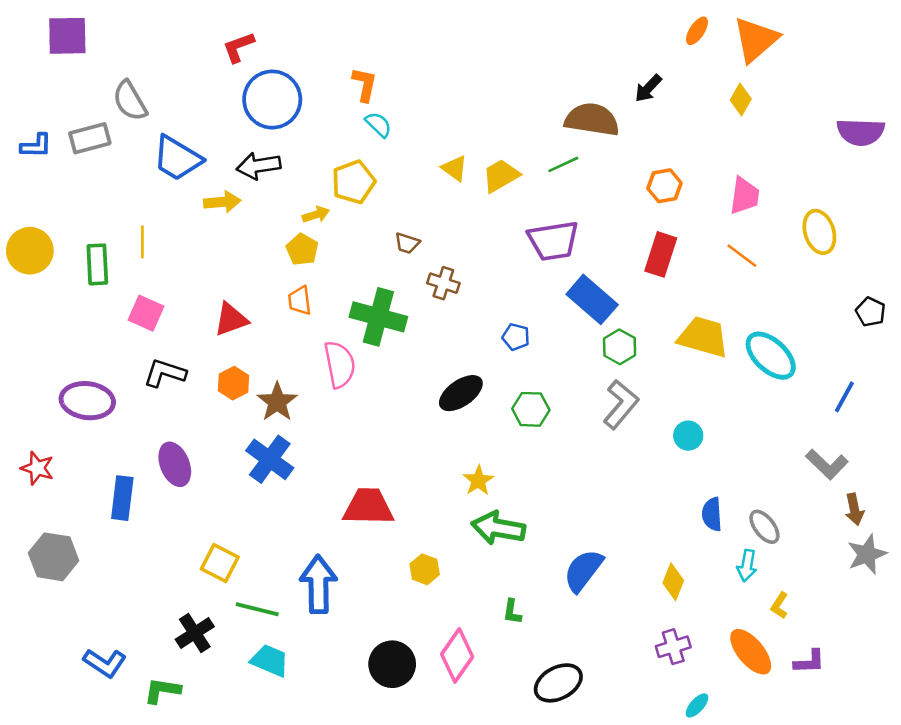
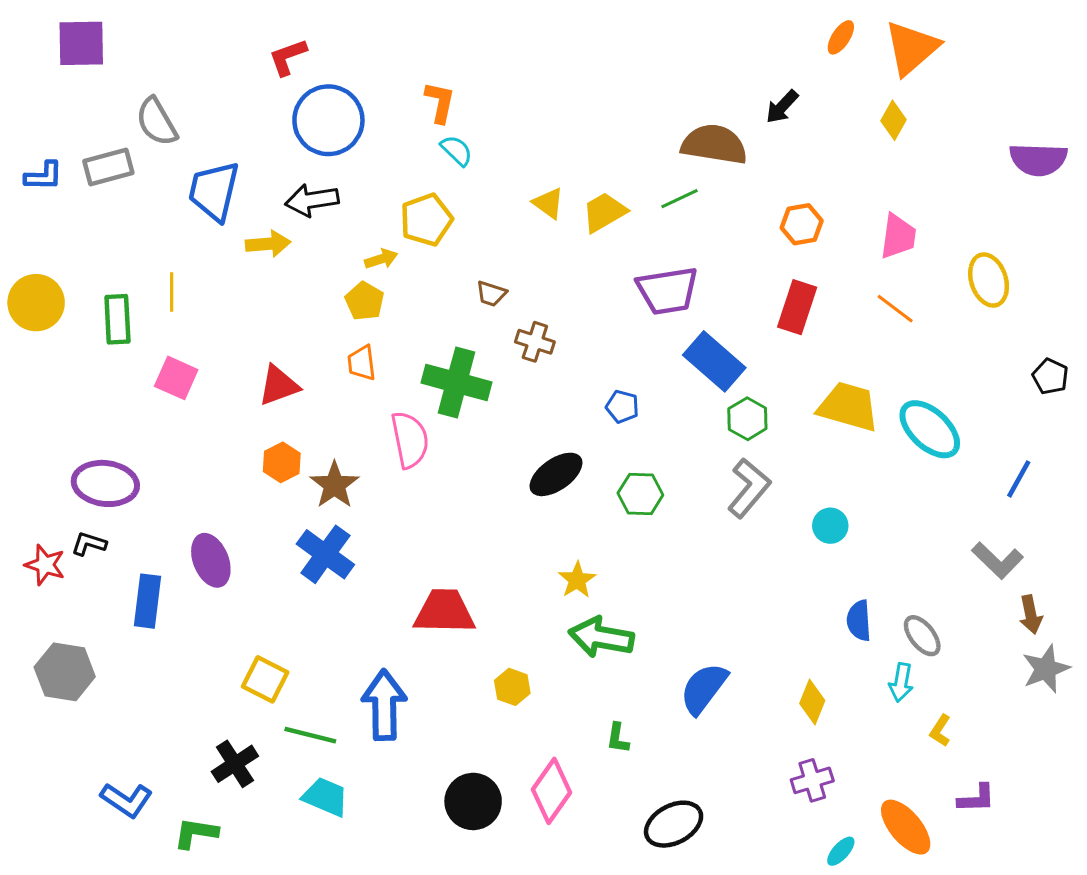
blue trapezoid: (177, 158) -> (214, 191), turned 72
black L-shape: (165, 373) -> (89, 544), moved, size x0.7
orange ellipse: (751, 652) -> (906, 827), moved

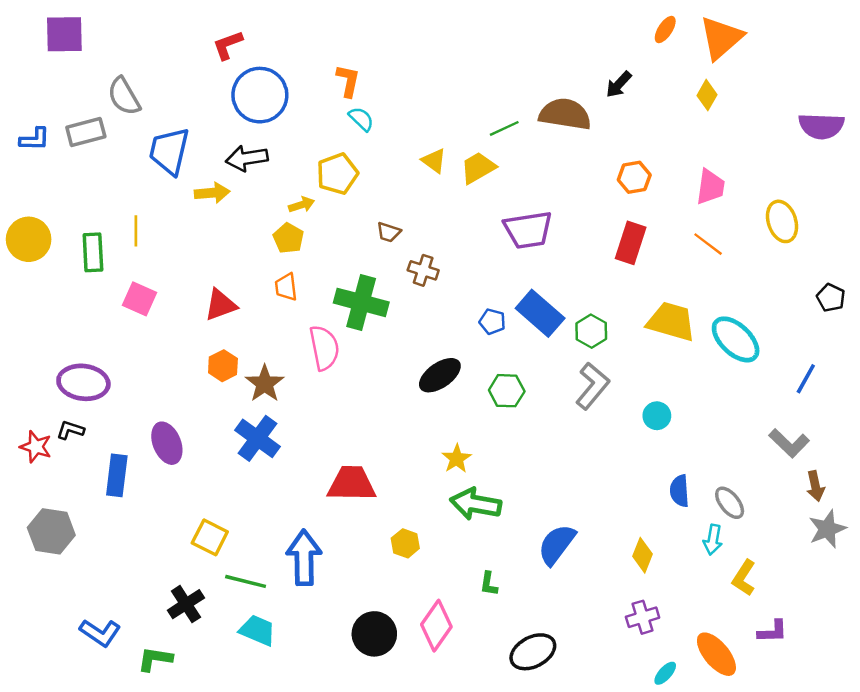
green line: (680, 199) -> (504, 128), moved
blue rectangle: (714, 361) -> (540, 313), moved
yellow L-shape: (940, 731) -> (744, 578), size x1.4

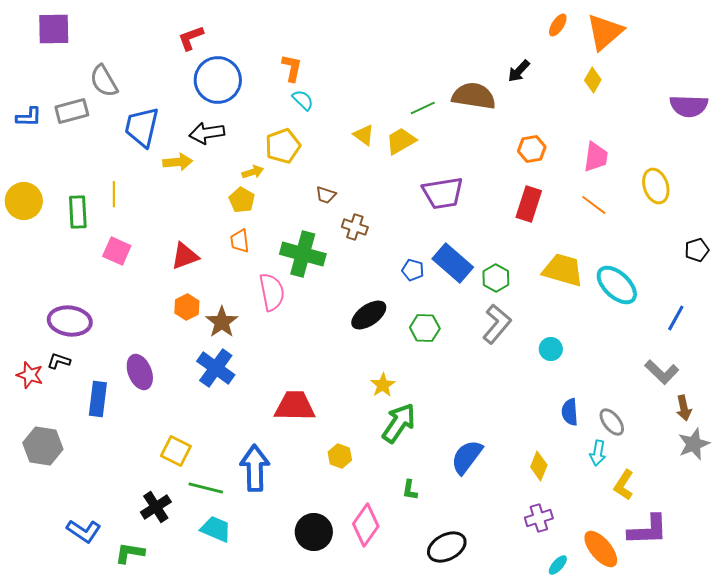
black pentagon: (831, 298) -> (697, 250), turned 30
green arrow: (476, 504) -> (399, 423), turned 114
purple L-shape: (772, 632) -> (648, 530), size x1.6

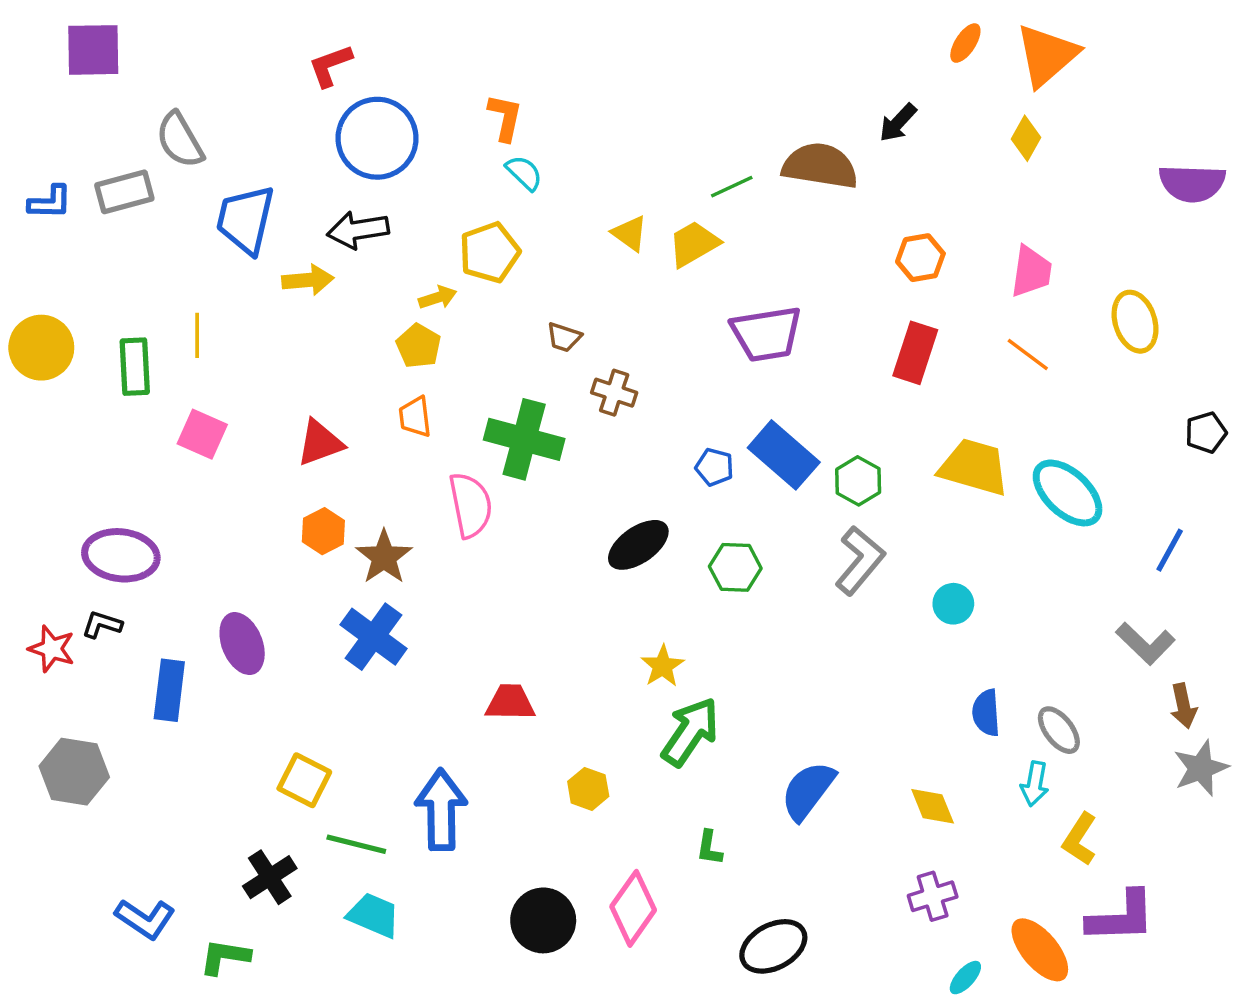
red trapezoid: (295, 406) -> (510, 702), size x0.7
yellow diamond: (539, 466) -> (933, 806), turned -44

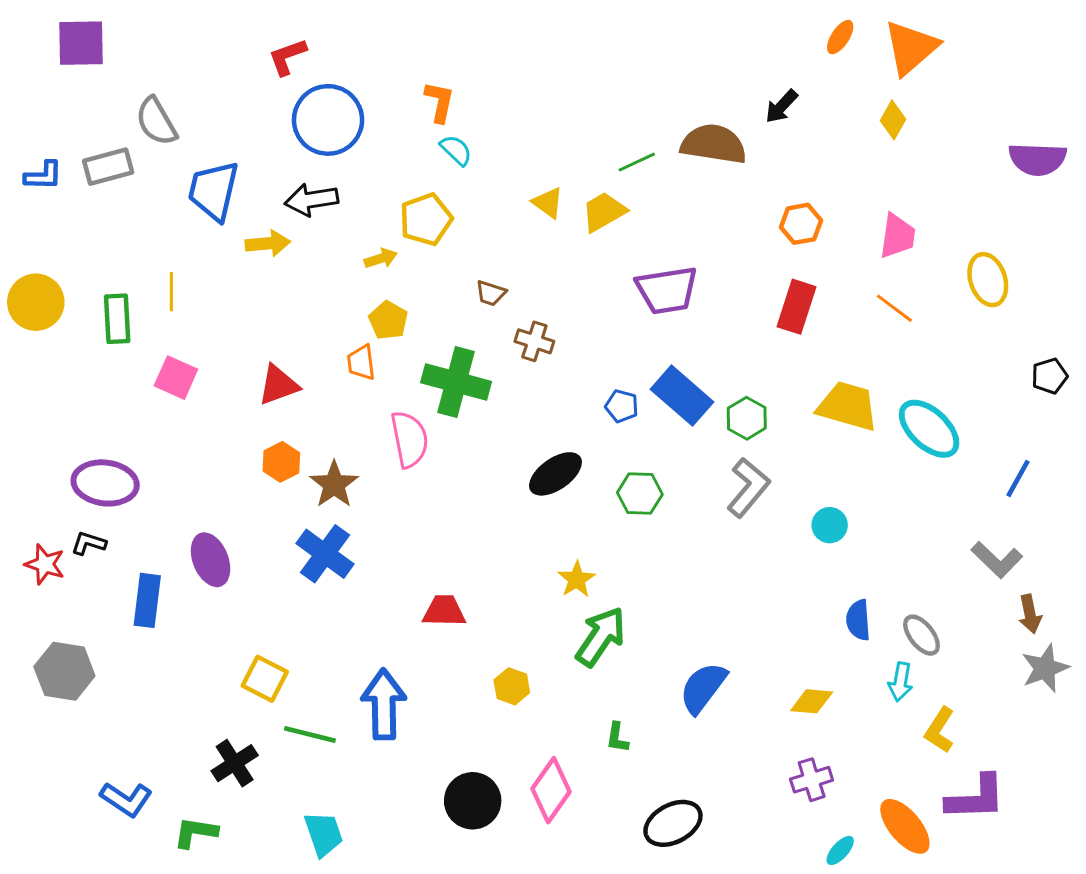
yellow pentagon: (419, 346) -> (388, 320), moved
yellow diamond: (933, 806) -> (812, 701), turned -63
cyan trapezoid: (374, 915) -> (324, 834), moved, turned 48

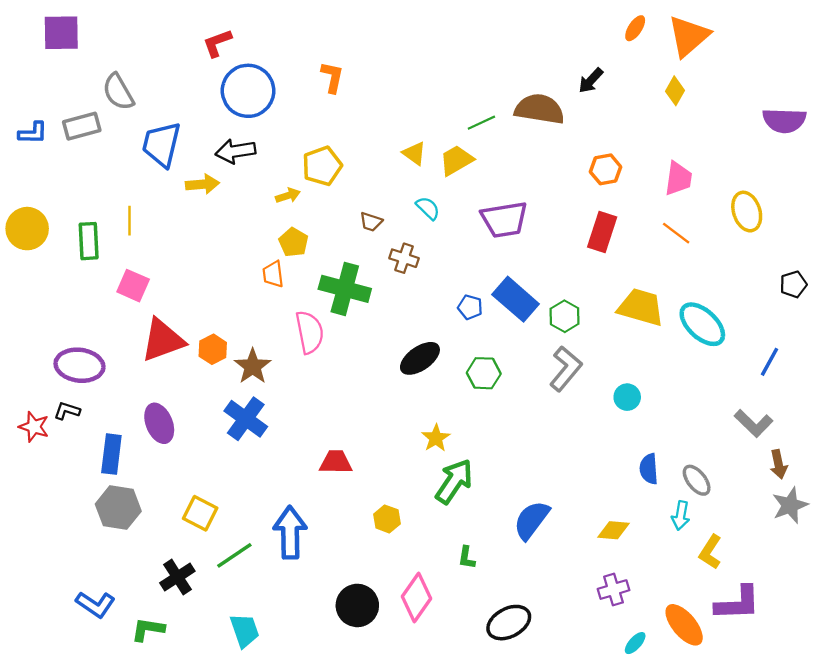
cyan semicircle: (456, 150) -> (428, 208), moved
red triangle: (278, 385) -> (163, 340), moved, size x1.4
gray hexagon: (64, 671) -> (118, 508), moved
green line: (310, 734) -> (234, 555), turned -48

